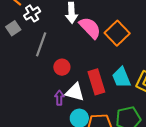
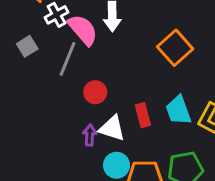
gray square: (13, 28) -> (27, 46), moved
pink semicircle: (90, 28) -> (83, 30), moved
red rectangle: (96, 82) -> (143, 115), size x0.7

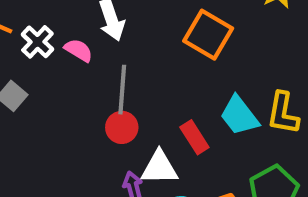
pink semicircle: (83, 30) -> (79, 50), size x0.6
gray line: (67, 59) -> (122, 90), moved

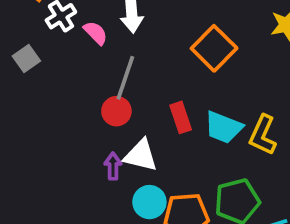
cyan trapezoid: (239, 116) -> (223, 127), turned -45
red rectangle: (194, 137) -> (181, 117), moved

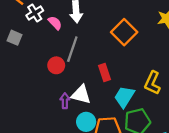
gray square: (26, 58) -> (14, 38), turned -32
red circle: (116, 111) -> (56, 65), moved
cyan trapezoid: (223, 127) -> (124, 97), moved, turned 100

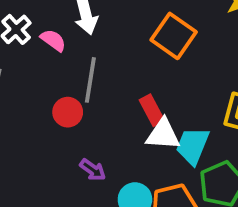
white triangle: (81, 95) -> (163, 134), moved
purple arrow: (65, 101) -> (93, 170), turned 136

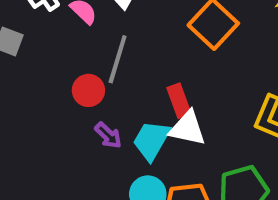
cyan trapezoid: (193, 146) -> (151, 140), moved
purple arrow: (93, 170) -> (108, 135), moved

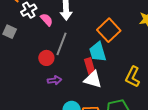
purple arrow: (108, 135) -> (54, 80), turned -56
cyan trapezoid: (151, 140) -> (98, 52), moved, turned -50

